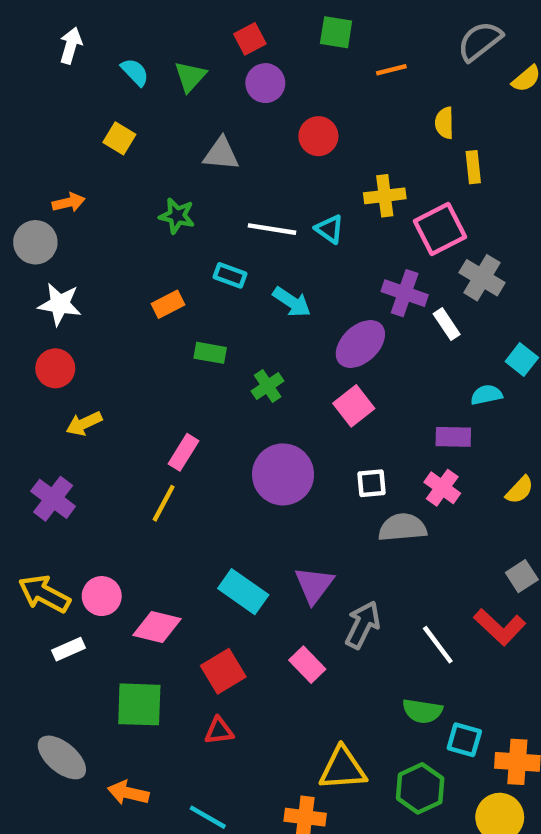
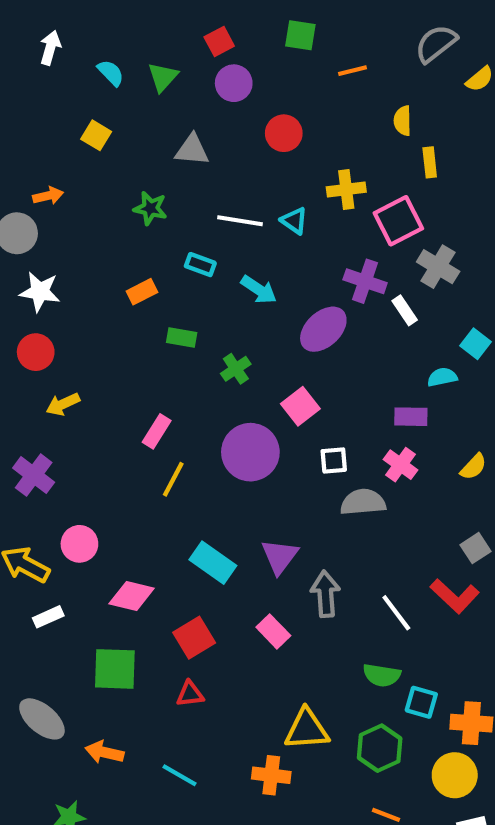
pink square: (354, 406) -> (300, 406), moved
yellow line: (164, 503) -> (173, 479), moved
pink circle: (102, 596) -> (79, 544), moved
gray arrow: (363, 625) -> (325, 594), turned -30

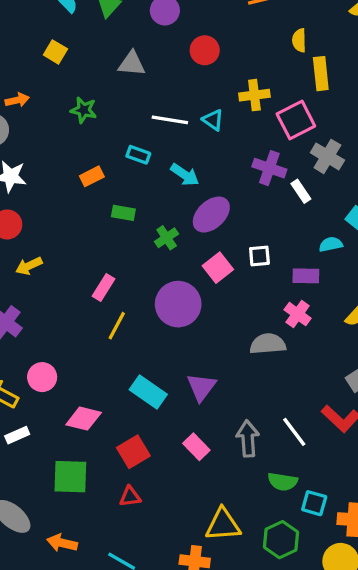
yellow rectangle: (430, 162) -> (321, 74), size x1.4
green star: (150, 208) -> (84, 110), moved
purple ellipse: (323, 329) -> (211, 215), moved
white square: (334, 460) -> (259, 256), moved
gray arrow: (325, 594) -> (248, 438), moved

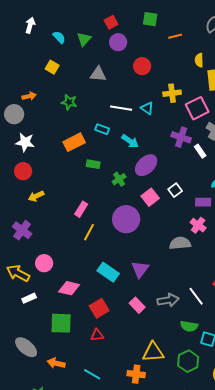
orange rectangle: (92, 176) -> (74, 142), size x1.5
white square: (259, 256) -> (175, 190), turned -32
gray arrow: (248, 438) -> (168, 300), turned 85

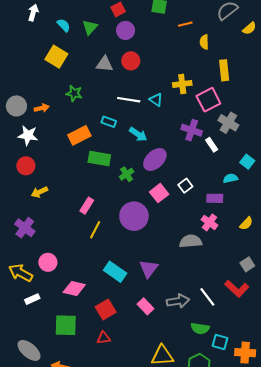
yellow semicircle: (199, 60) -> (204, 42), moved
red circle: (142, 66) -> (131, 61), moved
yellow square: (52, 67) -> (56, 57), size x1.5
orange arrow: (29, 96) -> (42, 108), moved
green rectangle: (93, 164) -> (99, 158), size x1.5

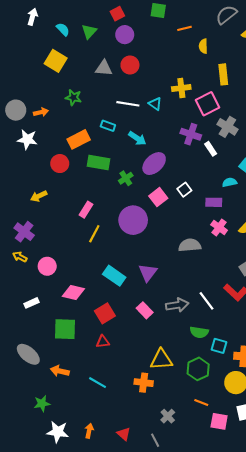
red circle: (26, 166) -> (60, 164), moved
pink cross: (209, 222) -> (219, 227), moved
yellow arrow: (21, 273) -> (20, 257), moved, size x0.6

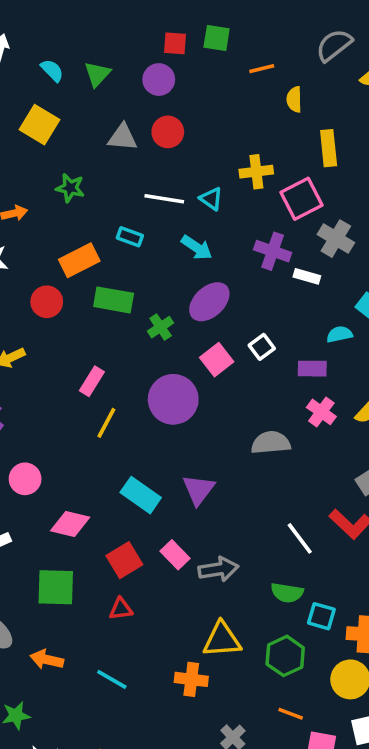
red square: (117, 14) -> (175, 43), moved, turned 32
cyan arrow: (137, 138) -> (197, 248), moved
white rectangle: (211, 149) -> (307, 276), turned -40
gray arrow: (177, 305) -> (218, 569), moved
pink rectangle: (145, 310) -> (175, 555), moved

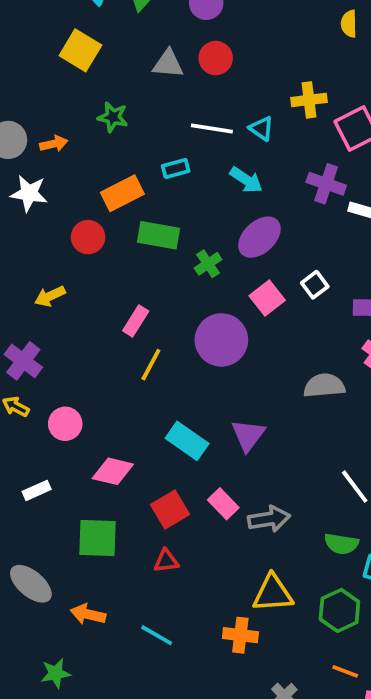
cyan rectangle: (130, 237) -> (176, 169), turned -35

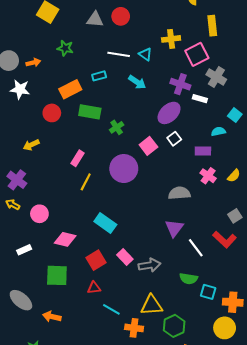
purple ellipse: (259, 237) -> (169, 113), moved
purple triangle: (248, 435) -> (174, 228), moved
green hexagon: (339, 610) -> (174, 326), moved
cyan line: (157, 635) -> (111, 309), moved

